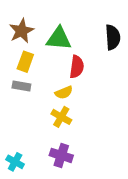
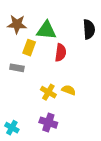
brown star: (21, 31) -> (17, 24), turned 30
yellow rectangle: (25, 62) -> (29, 48), moved
yellow semicircle: (64, 92) -> (69, 90), moved, turned -136

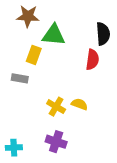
brown star: (17, 24) -> (28, 16), moved
red semicircle: (61, 53) -> (92, 60), moved
cyan cross: (12, 128) -> (14, 148), turned -32

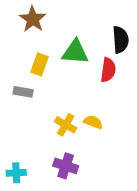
brown star: (28, 16) -> (33, 19), turned 30
green triangle: (54, 35) -> (75, 52), moved

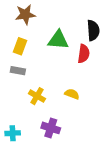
brown star: (33, 19) -> (25, 14), turned 30
yellow rectangle: (40, 64) -> (20, 46), moved
yellow cross: (66, 125) -> (37, 96), moved

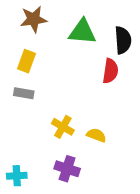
green triangle: (58, 40) -> (82, 32), moved
yellow semicircle: (72, 94) -> (96, 135), moved
yellow cross: (37, 96) -> (63, 127), moved

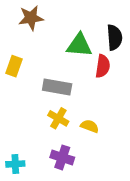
green triangle: (82, 32) -> (79, 45), moved
yellow rectangle: (27, 61) -> (14, 66), moved
gray rectangle: (24, 93) -> (57, 87), moved, size x1.5

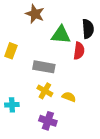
brown star: (31, 18) -> (35, 14), moved, turned 30
cyan cross: (15, 164) -> (12, 105), moved

